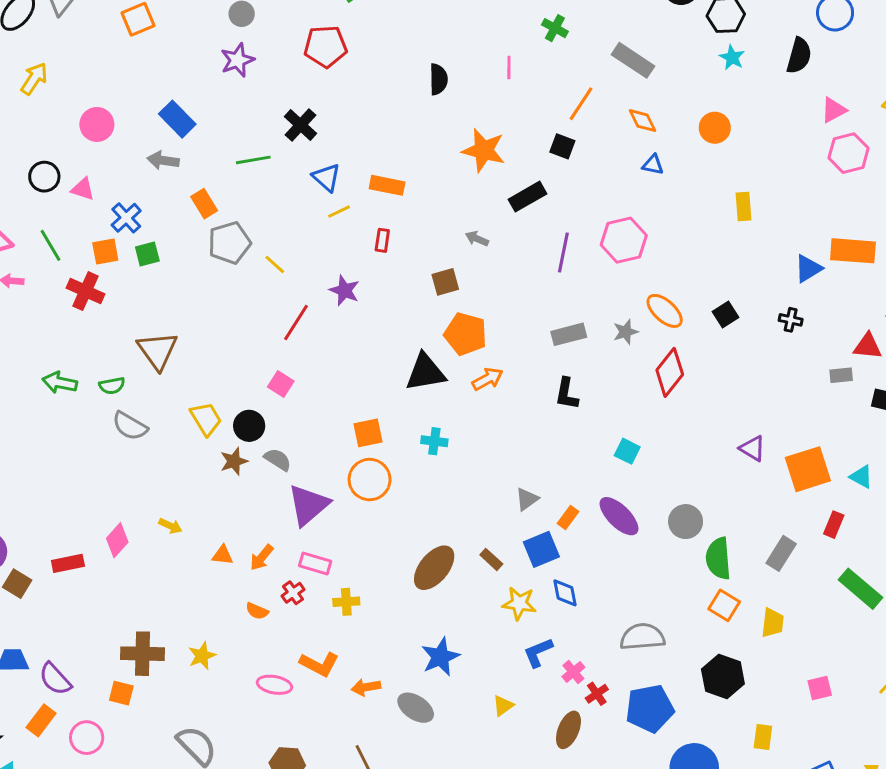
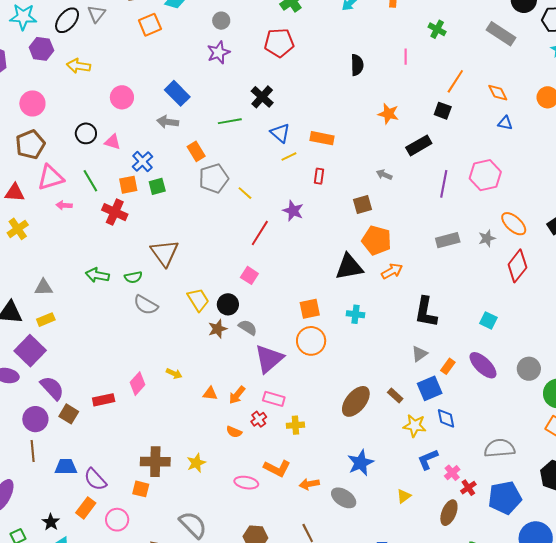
gray rectangle: (633, 60) -> (501, 34), moved
yellow arrow: (34, 79) -> (79, 66), turned -115
orange star: (484, 150) -> (388, 114), size x0.7
black L-shape: (567, 394) -> (426, 312), moved, size x1.4

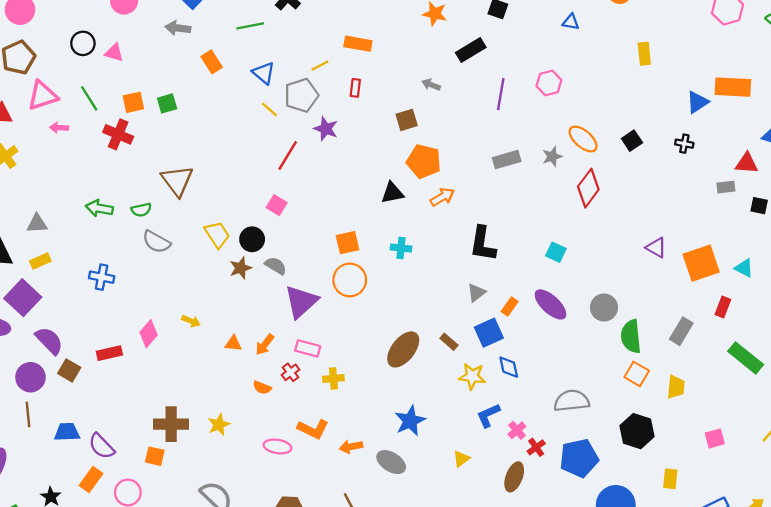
blue triangle: (280, 133) -> (264, 73), moved
blue cross: (142, 162) -> (102, 277), moved, turned -35
pink hexagon: (485, 175) -> (549, 83), size x0.7
gray pentagon: (214, 178) -> (301, 95), moved
black triangle: (349, 267) -> (392, 193), size x0.7

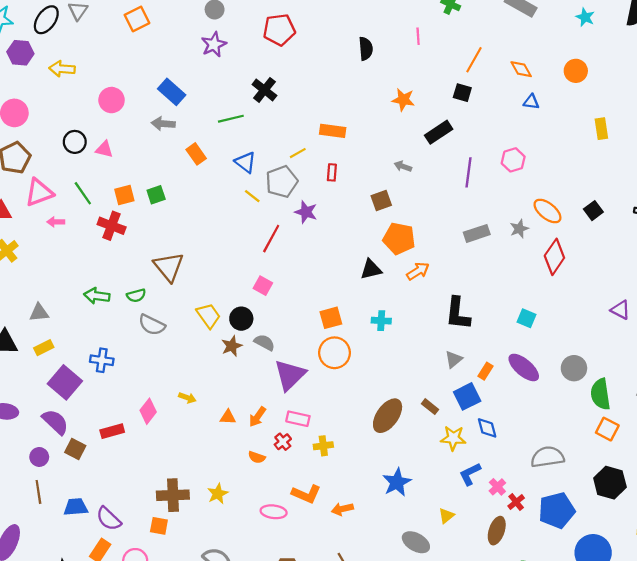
purple square: (23, 298) -> (65, 382), moved
purple circle: (30, 377) -> (39, 457), size x0.7
gray ellipse: (391, 462) -> (416, 542), moved

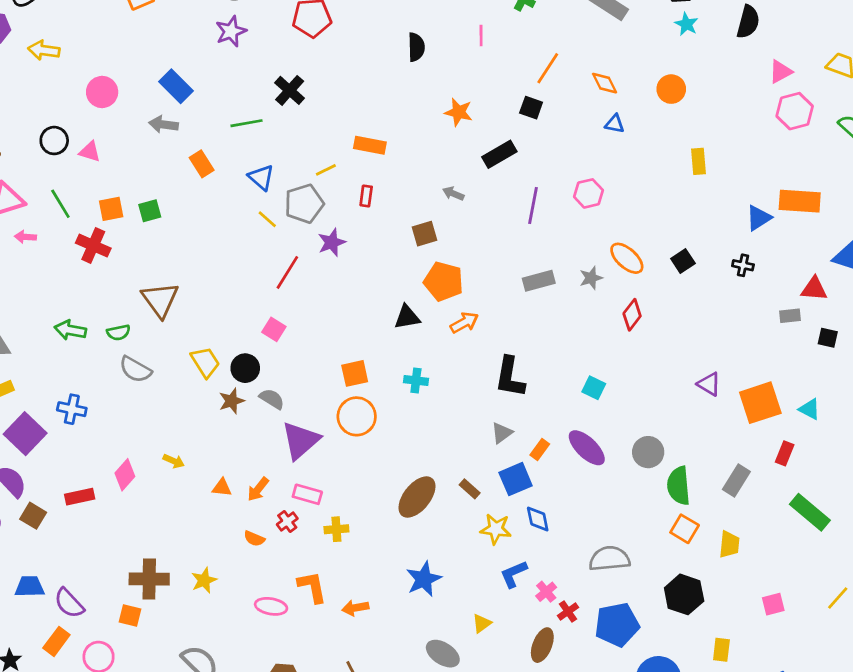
purple star: (306, 212) -> (332, 242), turned 30
red diamond: (554, 257) -> (632, 315), size x0.7
orange L-shape: (306, 494) -> (312, 587), turned -128

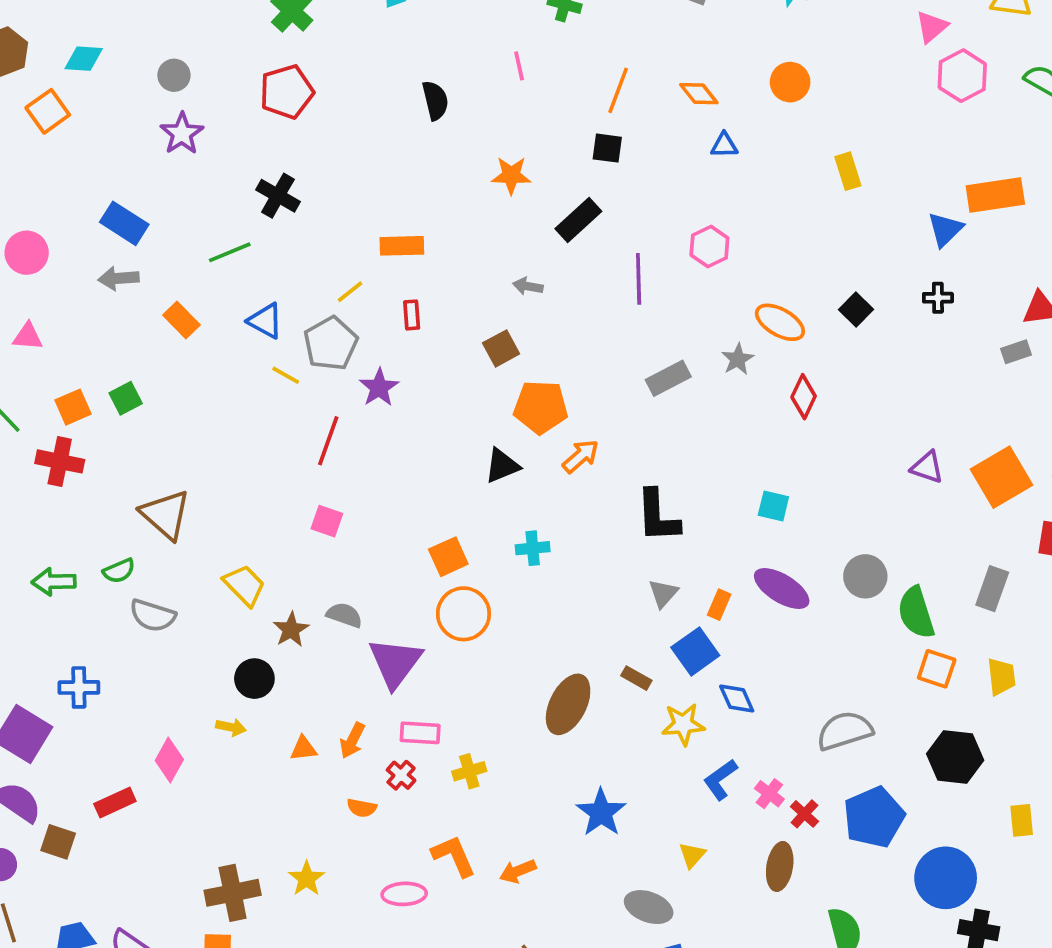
black circle: (245, 368) -> (254, 679), moved

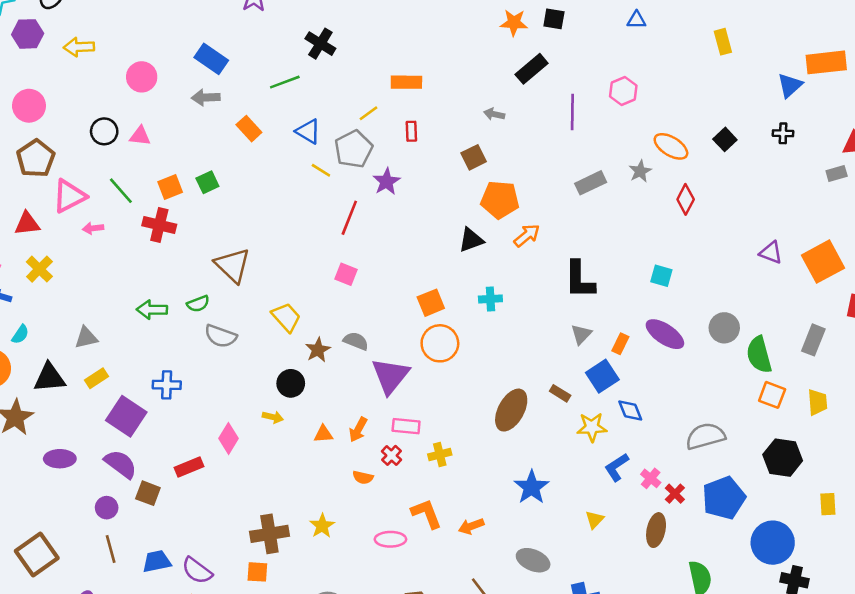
orange star: (511, 175) -> (514, 23), moved
gray ellipse: (649, 907) -> (533, 560), moved

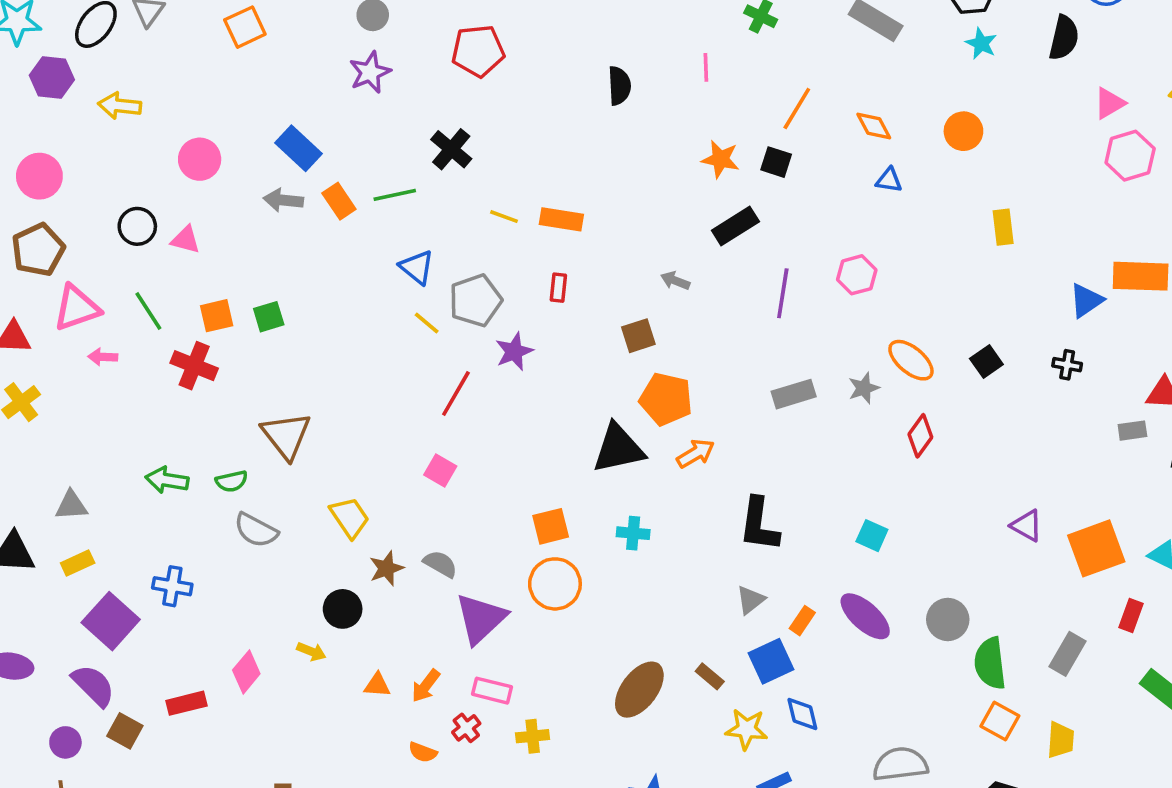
yellow line: (369, 113) -> (504, 217), moved, turned 48
orange rectangle: (249, 129) -> (339, 201), moved
black triangle: (471, 240) -> (618, 448), size x1.5

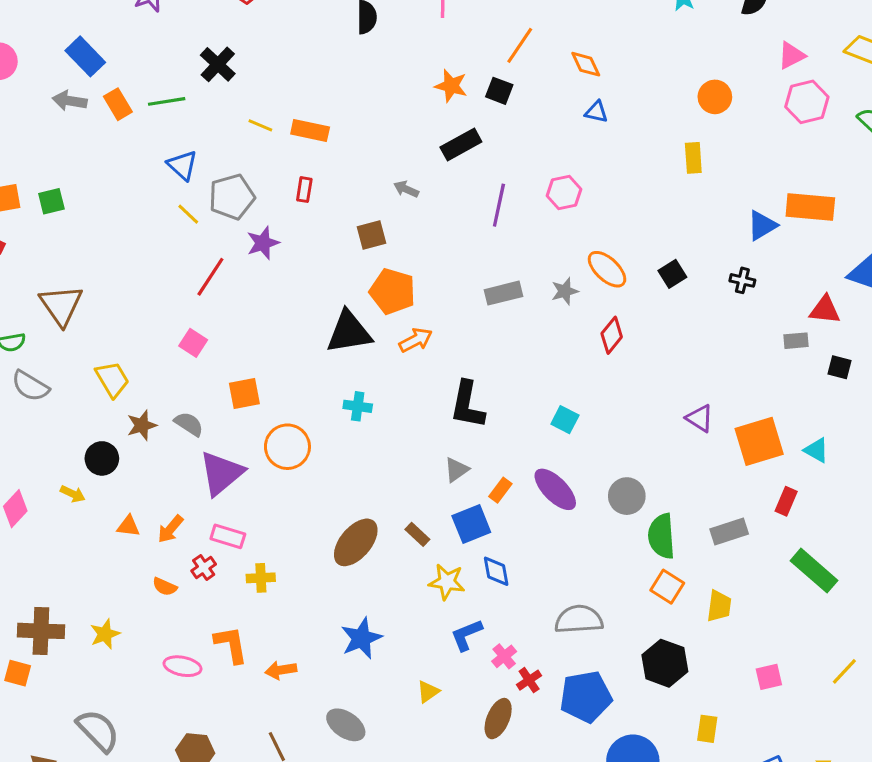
orange circle: (963, 131) -> (715, 97), moved
orange square: (551, 526) -> (244, 393), moved
gray rectangle: (1067, 654) -> (729, 532), turned 39

